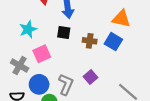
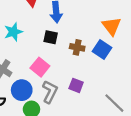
orange triangle: (121, 19) -> (112, 26), turned 36
pink square: (42, 54) -> (40, 67), moved, turned -30
purple square: (91, 77) -> (76, 85), turned -32

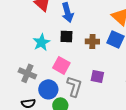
cyan star: (13, 32) -> (41, 42), moved

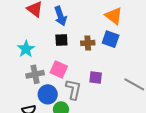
cyan star: (41, 42) -> (26, 49), moved
gray cross: (27, 73) -> (35, 74), moved, turned -30

